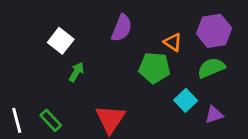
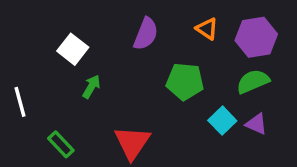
orange triangle: (173, 42) -> (207, 29), moved
purple triangle: (214, 115) -> (256, 124), moved, turned 42
white line: (17, 120) -> (20, 102), moved

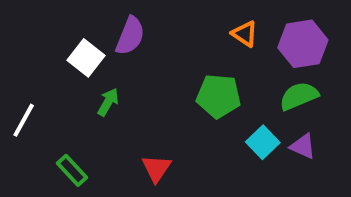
purple semicircle: (146, 34) -> (130, 36), moved
white line: (20, 102) -> (24, 120), turned 44
red triangle: (132, 143) -> (156, 168), size x0.7

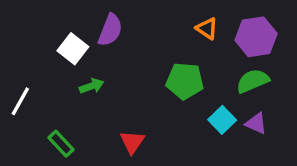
green arrow: (108, 102) -> (92, 86), turned 40

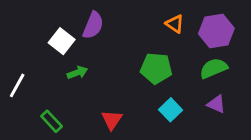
cyan square: (222, 120) -> (171, 110), moved

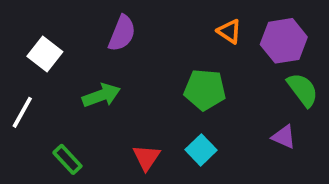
white square: (62, 41) -> (45, 54), moved
green semicircle: (214, 68) -> (303, 90), moved, turned 76
green arrow: (77, 73) -> (101, 95), size x1.4
cyan square: (171, 110) -> (201, 150), moved

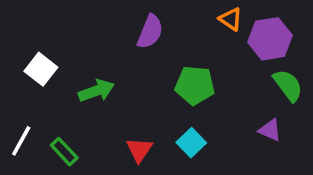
orange triangle: (229, 31) -> (231, 19), moved
purple semicircle: (122, 33) -> (150, 32), moved
white square: (45, 54) -> (41, 69), moved
white line: (22, 112) -> (21, 141), moved

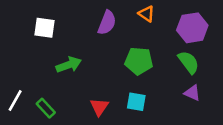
orange triangle: (231, 19) -> (146, 14), moved
white square: (41, 69) -> (44, 28), moved, turned -30
green semicircle: (288, 85) -> (189, 62), moved
cyan square: (191, 143) -> (136, 102), turned -36

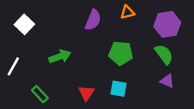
orange triangle: (146, 14) -> (127, 12), turned -48
white square: (44, 28) -> (24, 24), moved, turned 36
white line: (15, 100) -> (13, 66), moved

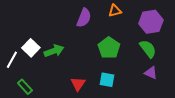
white square: (24, 24) -> (31, 48), moved
green pentagon: (121, 53) -> (109, 48), turned 30
green rectangle: (40, 94) -> (25, 87), moved

